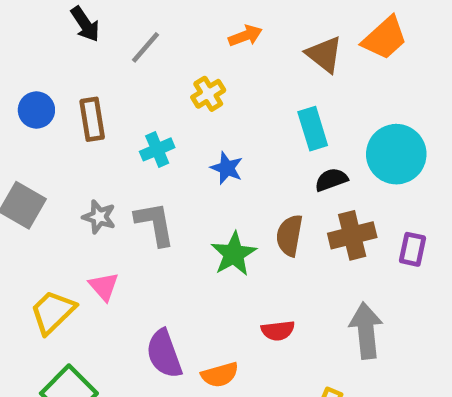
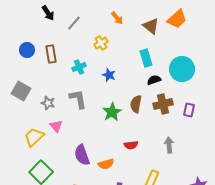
orange arrow: (245, 36) -> (117, 18), turned 72
gray star: (99, 217) -> (48, 103), moved
gray arrow: (366, 331) -> (169, 145), size x0.7

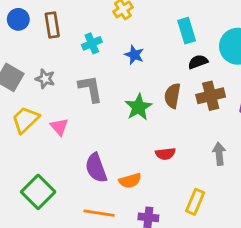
gray star: (48, 103) -> (45, 79), moved
yellow trapezoid: (34, 137) -> (25, 120), moved

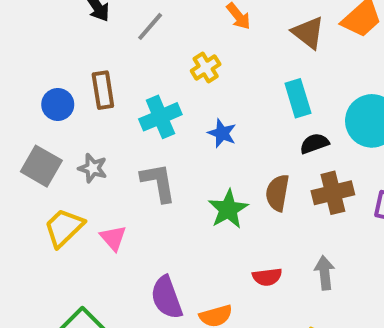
blue circle: (18, 19) -> (58, 104), moved
cyan cross: (92, 43) -> (160, 117), size x1.4
gray arrow: (219, 154) -> (325, 273), moved

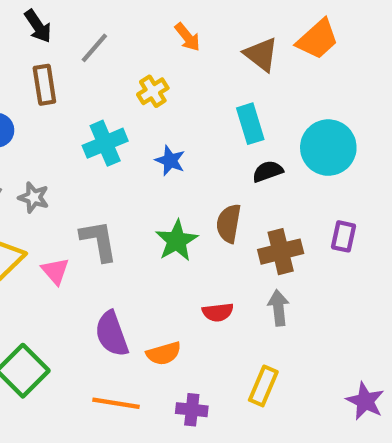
brown rectangle: (103, 90) -> (44, 85), moved
gray L-shape: (158, 182) -> (99, 241), moved
brown cross: (333, 193) -> (281, 252), moved

